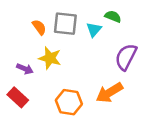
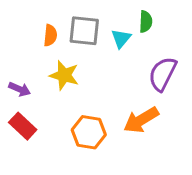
green semicircle: (113, 16) -> (146, 22), turned 70
orange semicircle: (39, 27) -> (50, 35), turned 42
purple arrow: (25, 69) -> (20, 89), moved

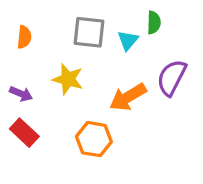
orange semicircle: (50, 35) -> (24, 37), moved
orange arrow: (141, 120) -> (128, 97), moved

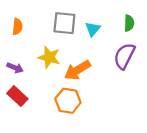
green semicircle: (154, 23) -> (129, 23), moved
orange arrow: (128, 97) -> (77, 70), moved

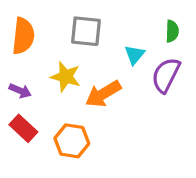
orange semicircle: (17, 27) -> (23, 36), size x1.6
cyan triangle: (93, 29) -> (135, 55), moved
orange hexagon: (68, 101) -> (72, 141), moved

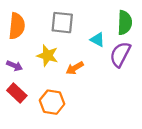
green semicircle: (172, 31) -> (125, 23), size x1.5
cyan triangle: (135, 55) -> (97, 40), turned -42
orange arrow: (103, 94) -> (75, 68), size x0.7

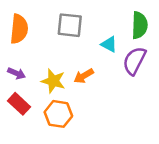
yellow star: (47, 56) -> (53, 81), moved

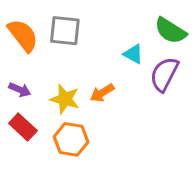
gray square: (70, 25) -> (65, 31), moved
green semicircle: (139, 25) -> (170, 31), turned 120
orange semicircle: (19, 29) -> (23, 35), turned -44

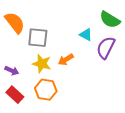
gray square: (65, 31) -> (38, 38), moved
purple arrow: (20, 90) -> (12, 71), moved
red rectangle: (23, 127) -> (15, 95), moved

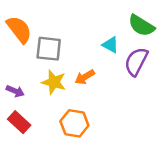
orange hexagon: (46, 90) -> (74, 123), moved

